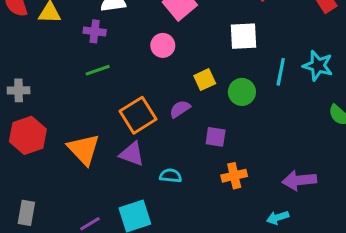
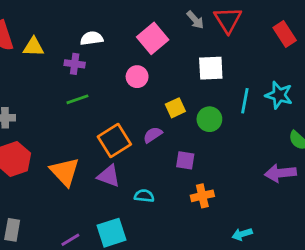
purple arrow: (299, 180) -> (280, 173), moved

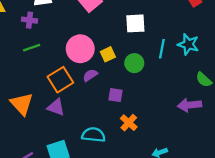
pink circle: (137, 77) -> (80, 49), moved, size x1.6
cyan semicircle: (144, 196) -> (93, 135), moved, size x1.5
orange cross: (202, 196) -> (129, 123), turned -35

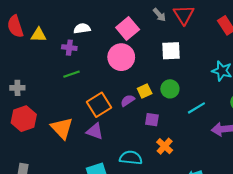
pink circle: (80, 49) -> (121, 57), moved
cyan line: (162, 49) -> (196, 108), moved, turned 48
yellow square: (108, 54) -> (145, 91), moved

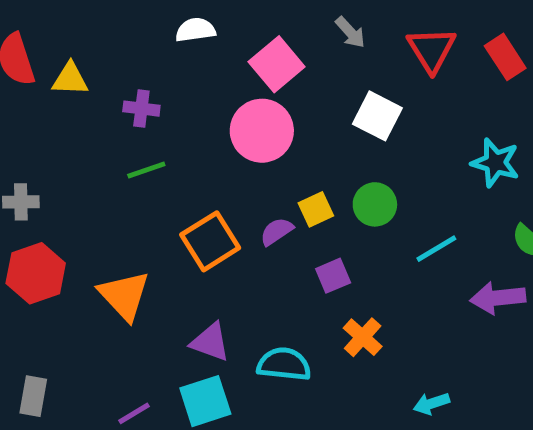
red triangle: (184, 15) -> (431, 50), moved
white semicircle: (82, 29) -> (195, 30), moved
white square: (171, 51) -> (377, 116), turned 30
purple square: (152, 120) -> (333, 276), turned -32
purple triangle: (95, 131) -> (210, 342), moved

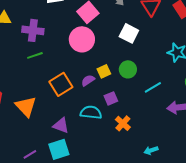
purple cross: (141, 109) -> (33, 30), size x1.5
cyan semicircle: (284, 364) -> (91, 112), moved

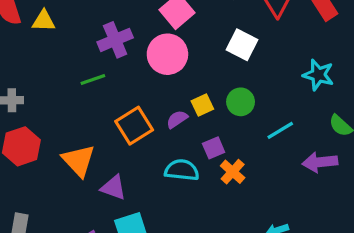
purple cross: (33, 30) -> (115, 40), moved, turned -30
orange cross: (123, 123) -> (233, 172), moved
purple triangle: (61, 125) -> (113, 188), moved

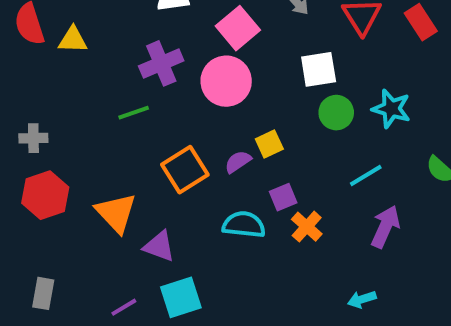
white square: (242, 45) -> (319, 69), turned -36
cyan star: (318, 75) -> (391, 109), moved
green circle: (241, 102) -> (336, 113), moved
purple arrow: (320, 162) -> (385, 227), moved, turned 120

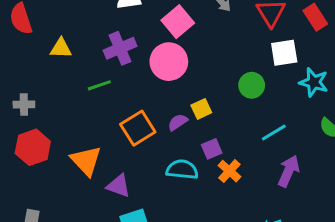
yellow triangle: (73, 40) -> (61, 48), moved
white square: (319, 69) -> (284, 53), moved
cyan star: (391, 109) -> (314, 82), moved

